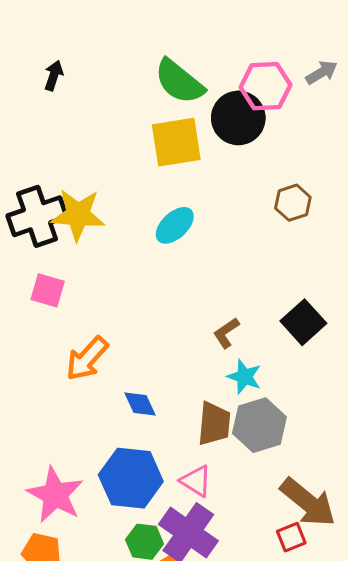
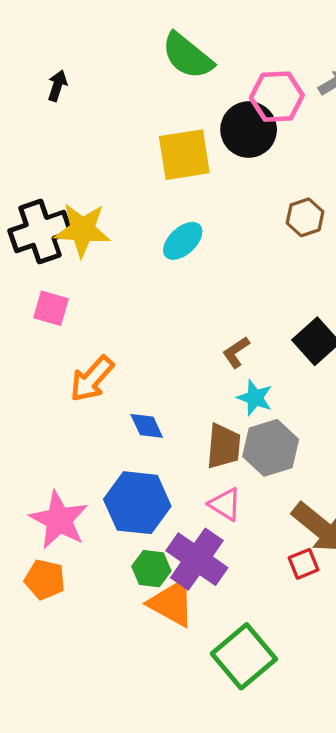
green semicircle: (179, 82) -> (187, 56), moved
pink triangle: (196, 481) -> (225, 504), moved

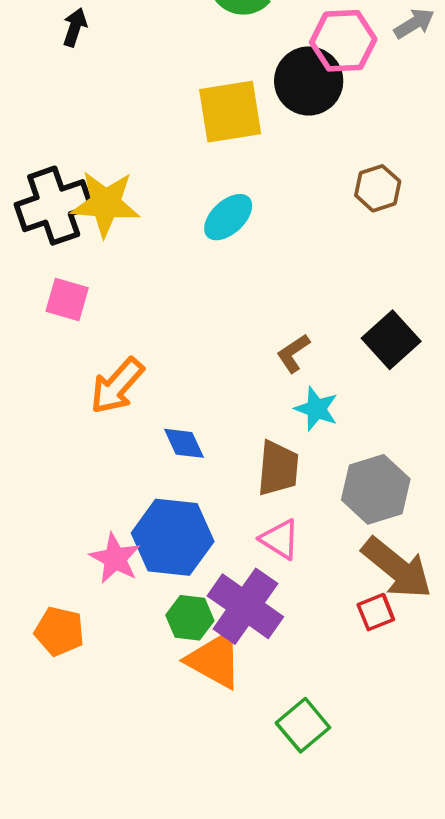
gray hexagon: (271, 448) -> (376, 489), moved
pink star: (59, 520) -> (115, 558), moved, size x0.7
green square: (244, 656) -> (303, 725), size x0.7

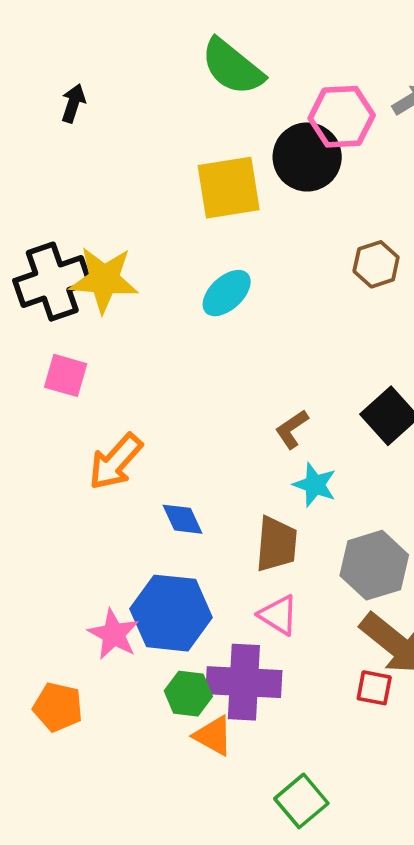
purple cross: (245, 606) -> (244, 682), turned -32
red square: (376, 612) -> (374, 688), turned 33
orange triangle: (215, 660) -> (213, 736), size x0.7

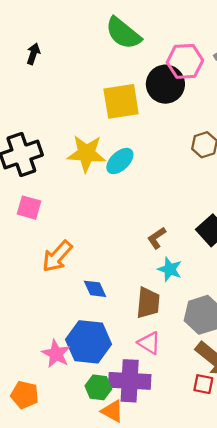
yellow star: (104, 280) -> (86, 153), moved

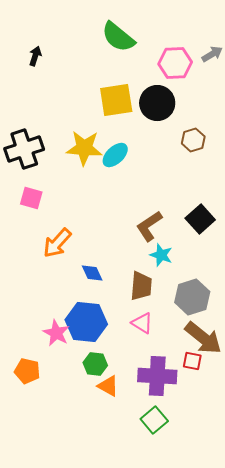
black circle: (165, 84) -> (157, 103), moved
brown L-shape: (157, 238) -> (149, 226), size x1.5
purple cross: (130, 381) -> (157, 376), moved

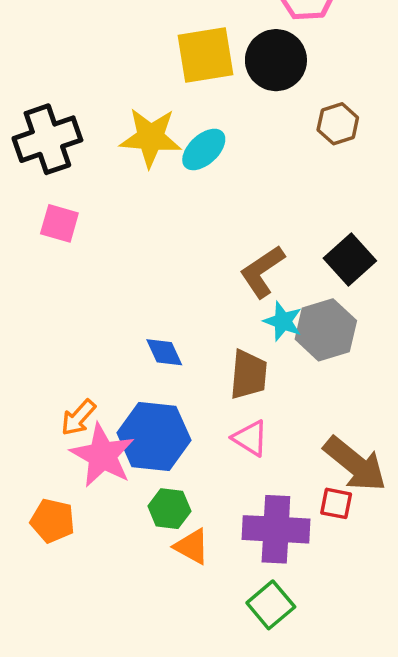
orange arrow: (57, 243) -> (78, 418), moved, size x0.7
gray hexagon: (192, 297) -> (326, 330), moved
pink star: (56, 333) -> (102, 455), size x1.4

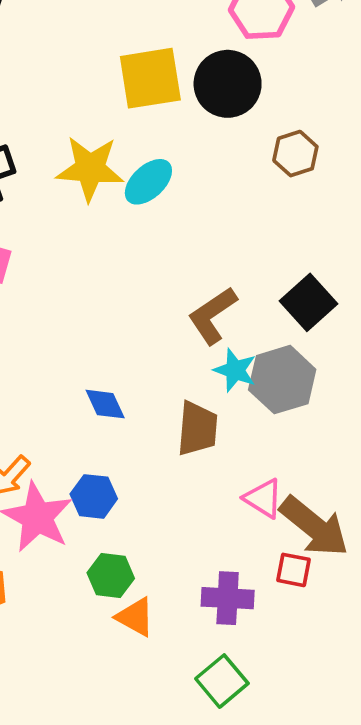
blue hexagon: (154, 436) -> (94, 496), size x0.6
pink triangle: (250, 438) -> (263, 498), moved
purple cross: (276, 529) -> (228, 598), size x0.7

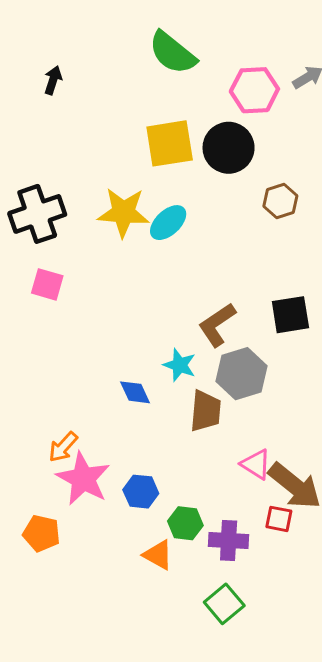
black square: (309, 302) -> (290, 315), turned 33
cyan star: (235, 370) -> (180, 365), moved
gray hexagon: (282, 380) -> (241, 374), moved
blue hexagon: (94, 496) -> (141, 492), moved
green hexagon: (111, 576) -> (185, 523), moved

